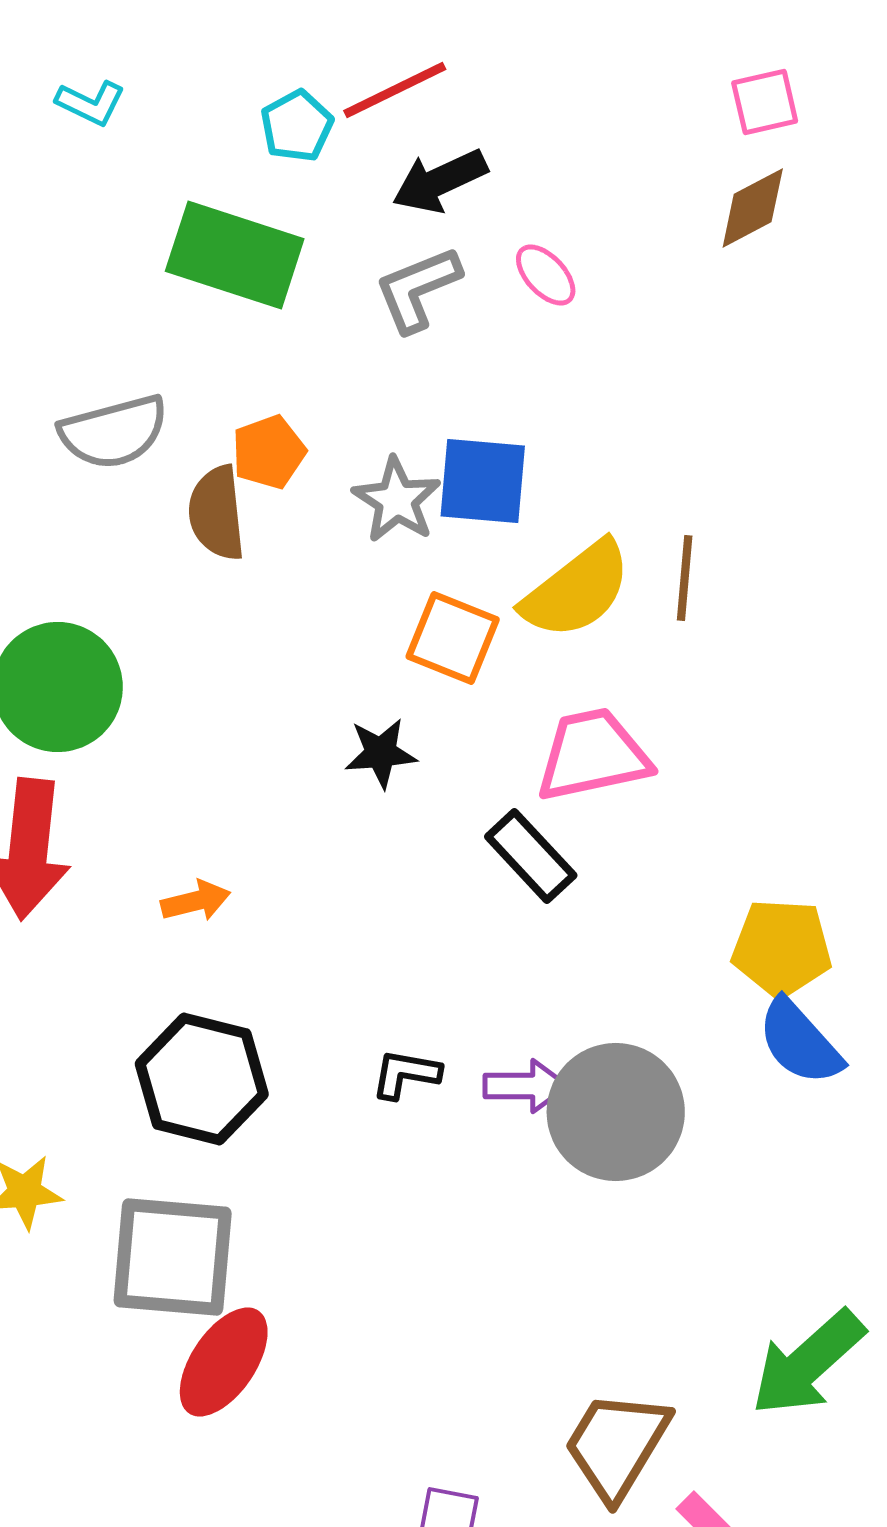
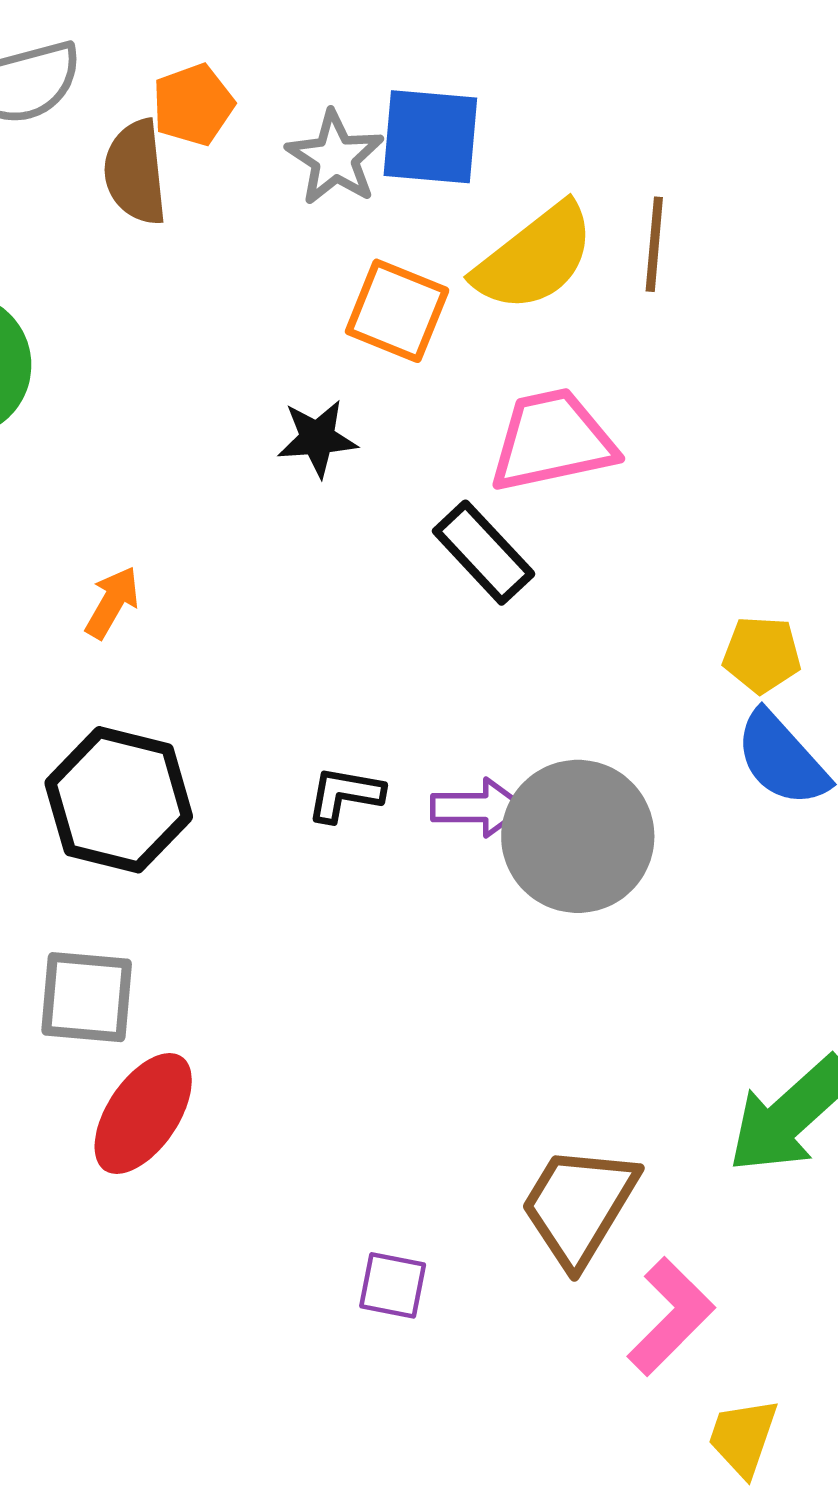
orange arrow: (196, 901) -> (112, 602), turned -46
yellow pentagon: (782, 948) -> (762, 655), size x0.7
gray square: (173, 1257) -> (87, 997), size x0.7

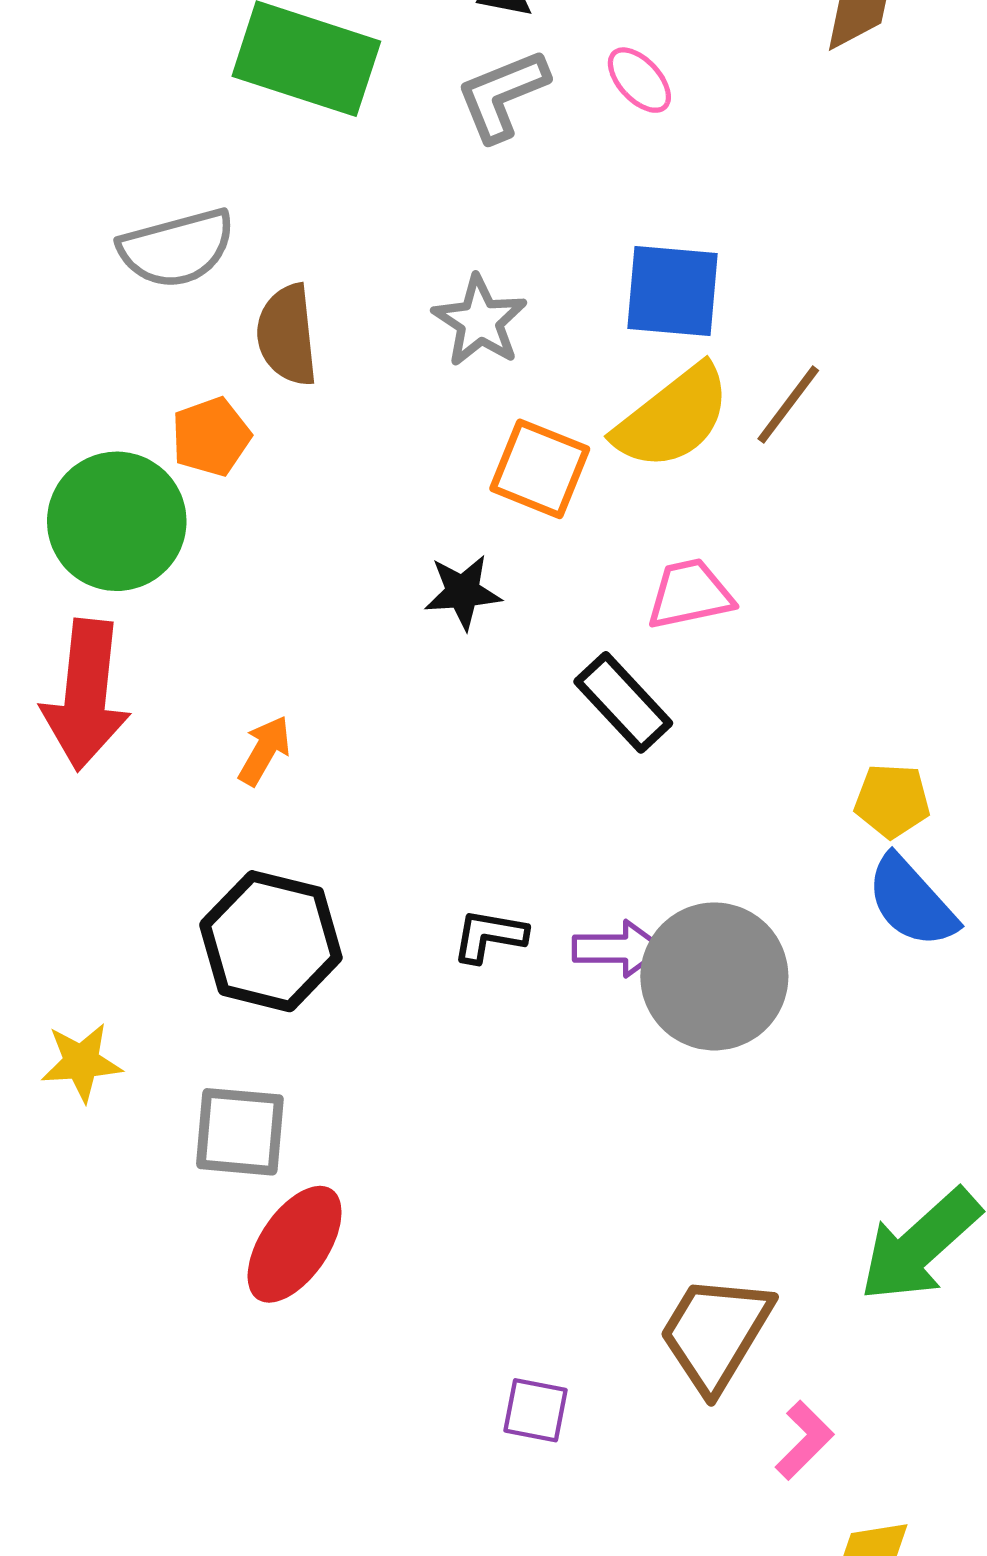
orange pentagon: (193, 105) -> (211, 437), moved
blue square: (430, 137) -> (673, 291), moved
brown line: (654, 244) -> (788, 405), turned 32
pink trapezoid: (552, 441) -> (690, 594), size x0.7
pink L-shape: (671, 1316) -> (804, 1440), size x0.7

